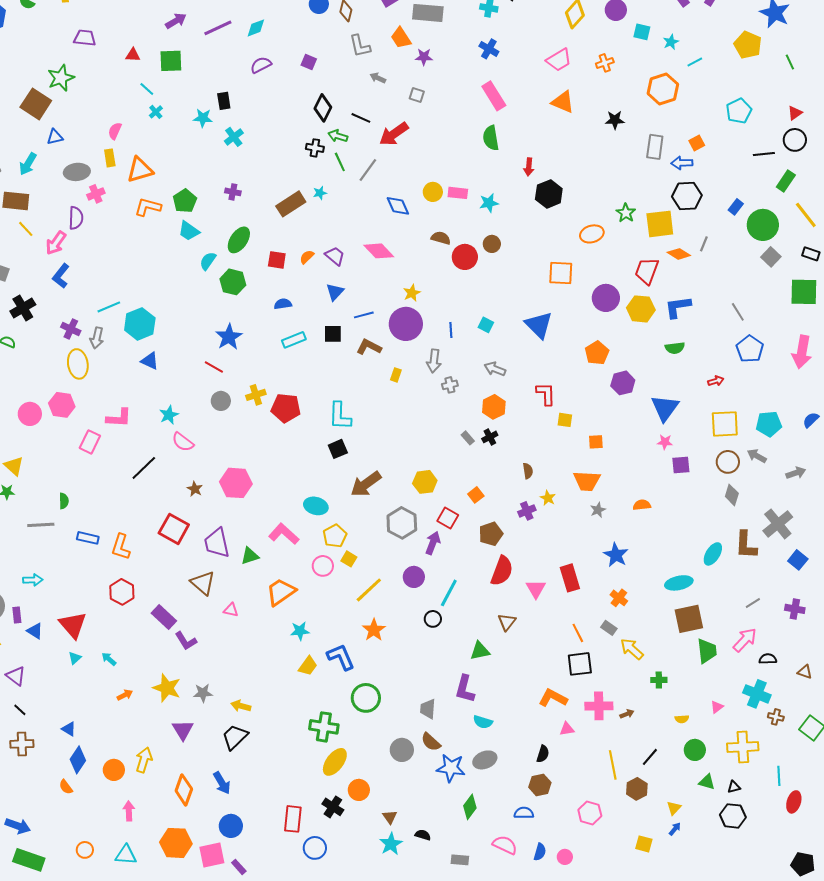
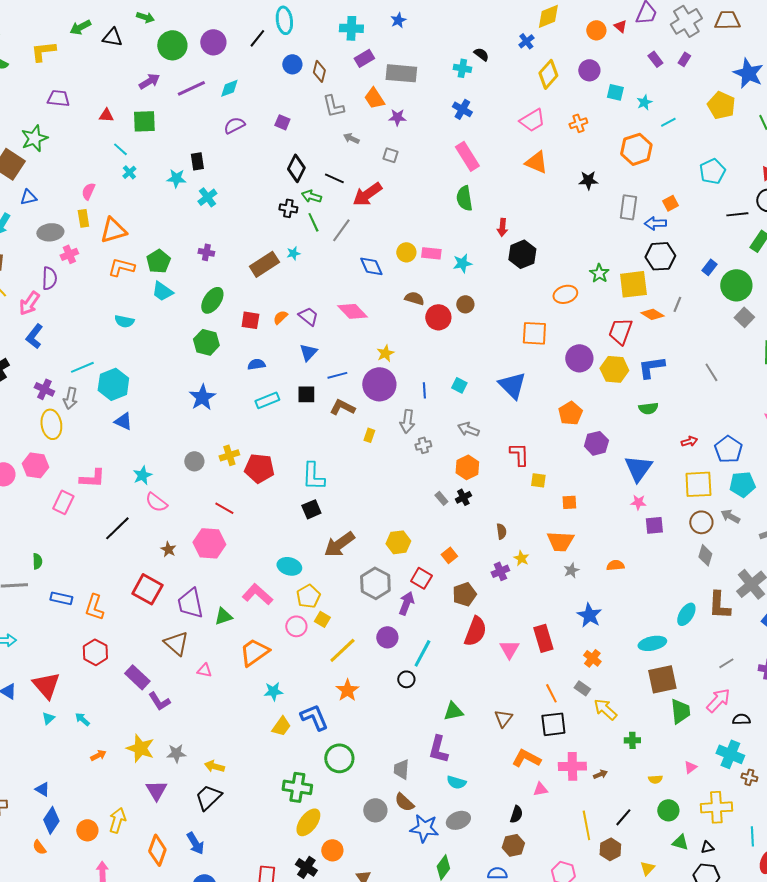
cyan semicircle: (208, 261) -> (124, 321), moved, turned -114
blue pentagon: (750, 349) -> (728, 449), moved
red line: (214, 367) -> (224, 508), moved
brown triangle: (507, 622) -> (503, 718), moved

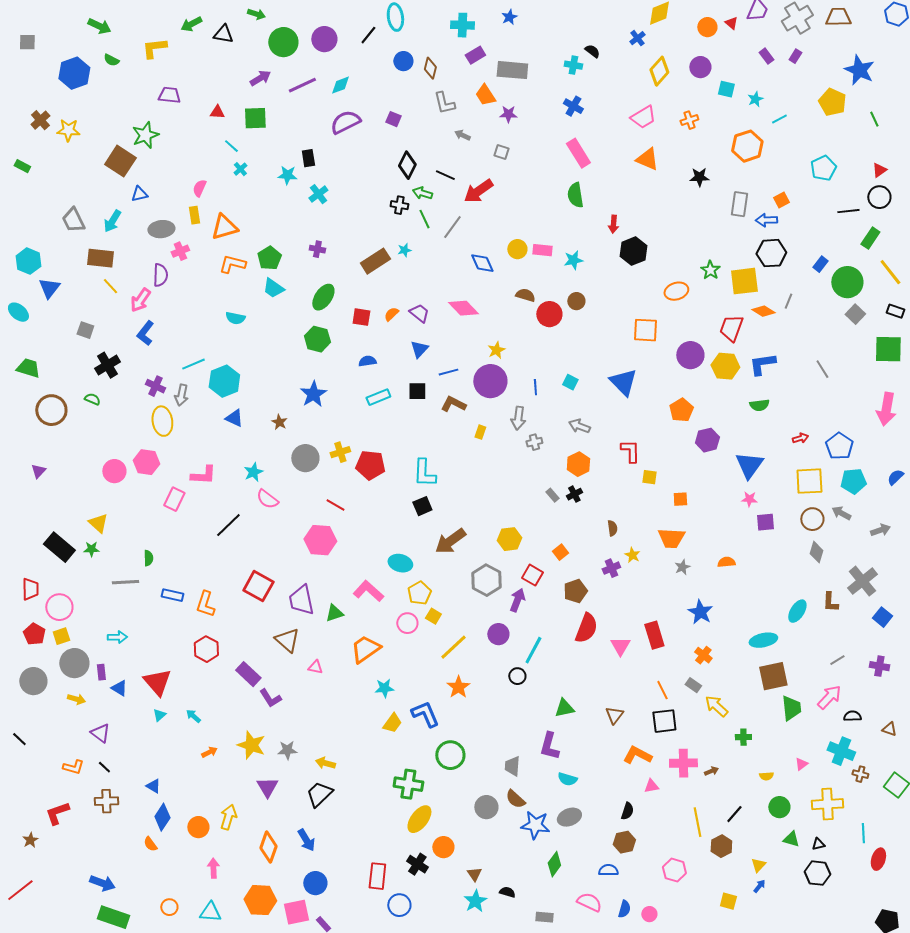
purple semicircle: (234, 125) -> (345, 122), size x1.4
gray circle: (194, 461) -> (305, 458), size x1.4
brown star: (168, 549) -> (279, 422), moved
brown L-shape: (719, 605) -> (830, 602), size x0.7

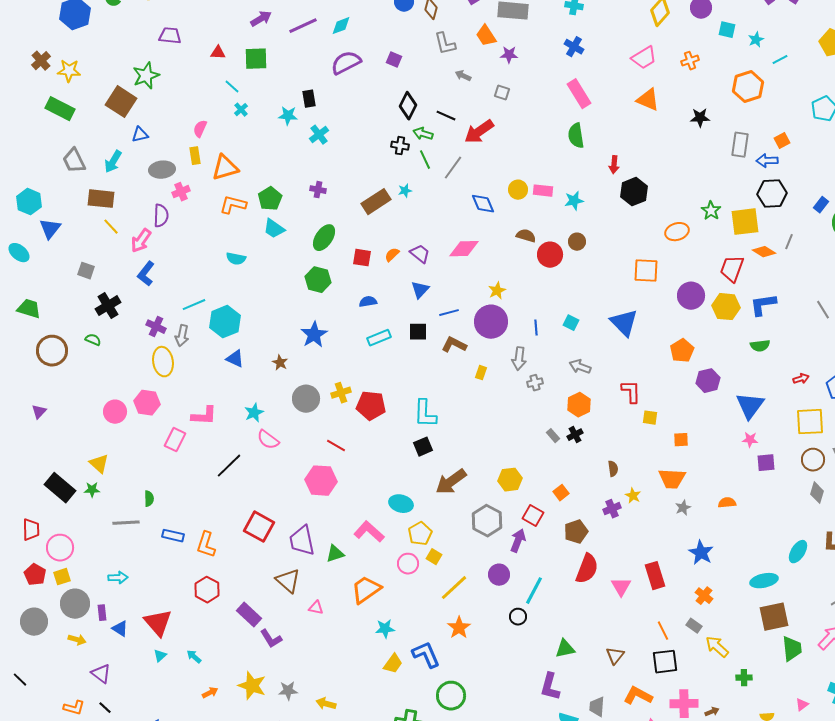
green rectangle: (22, 166) -> (60, 109), moved, size x1.8
pink diamond: (463, 308) -> (464, 249), turned -48
gray trapezoid: (512, 766) -> (597, 707), moved

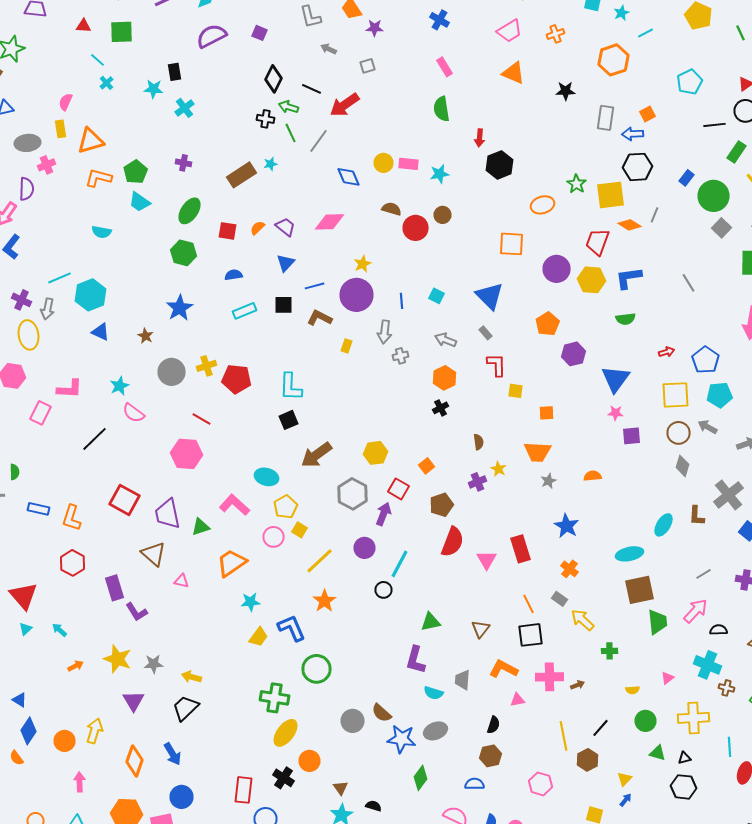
gray square: (502, 93) -> (368, 66), turned -35
pink rectangle: (579, 94) -> (444, 67), size x0.7
gray rectangle: (553, 436) -> (486, 333), moved
purple rectangle: (249, 615) -> (114, 588), turned 30

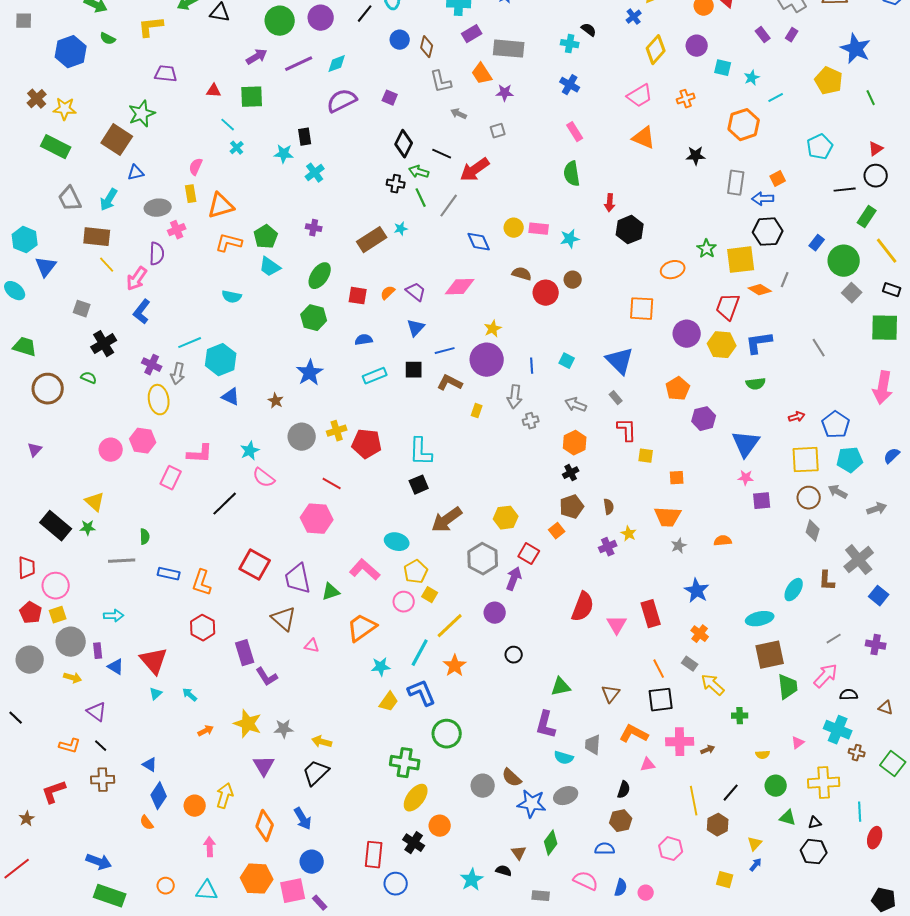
brown pentagon: (442, 505) -> (572, 507), moved
cyan line: (400, 564) -> (420, 653), moved
brown triangle: (340, 788) -> (519, 853), moved

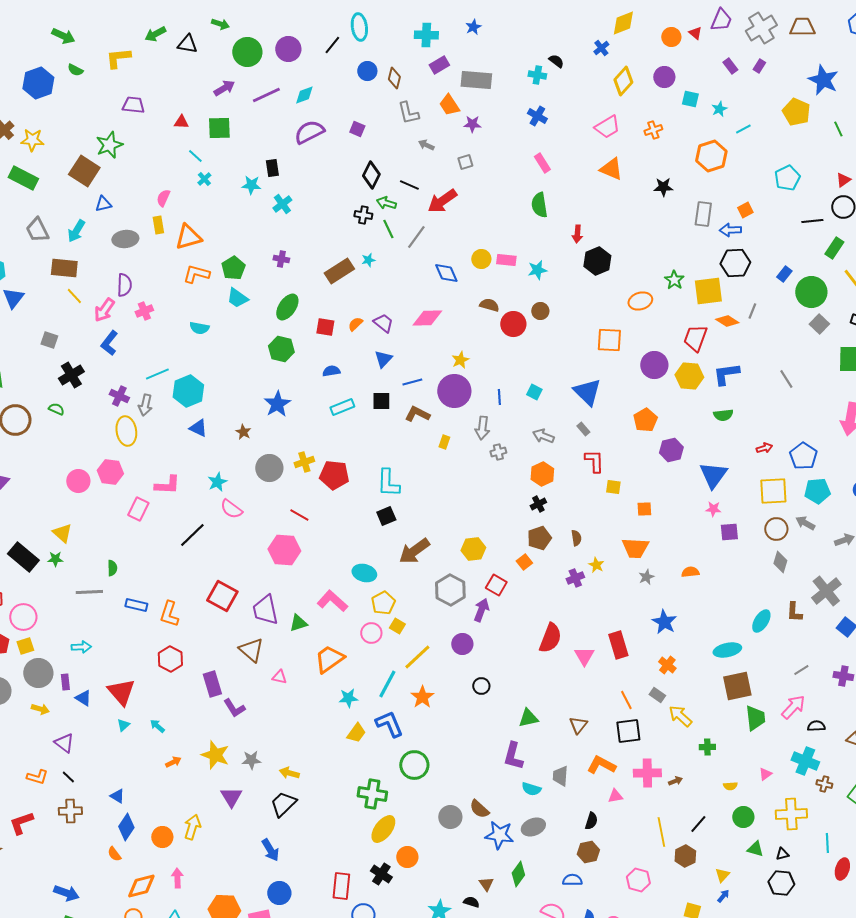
pink cross: (177, 230) -> (144, 311), moved
orange diamond: (265, 826) -> (141, 886), moved, turned 56

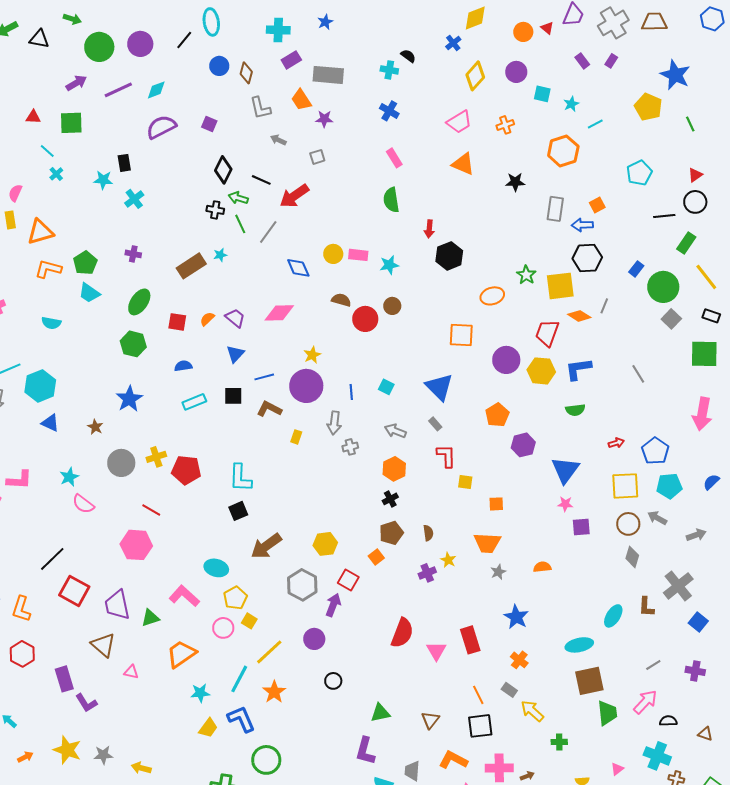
black line: (192, 535) -> (52, 559), moved

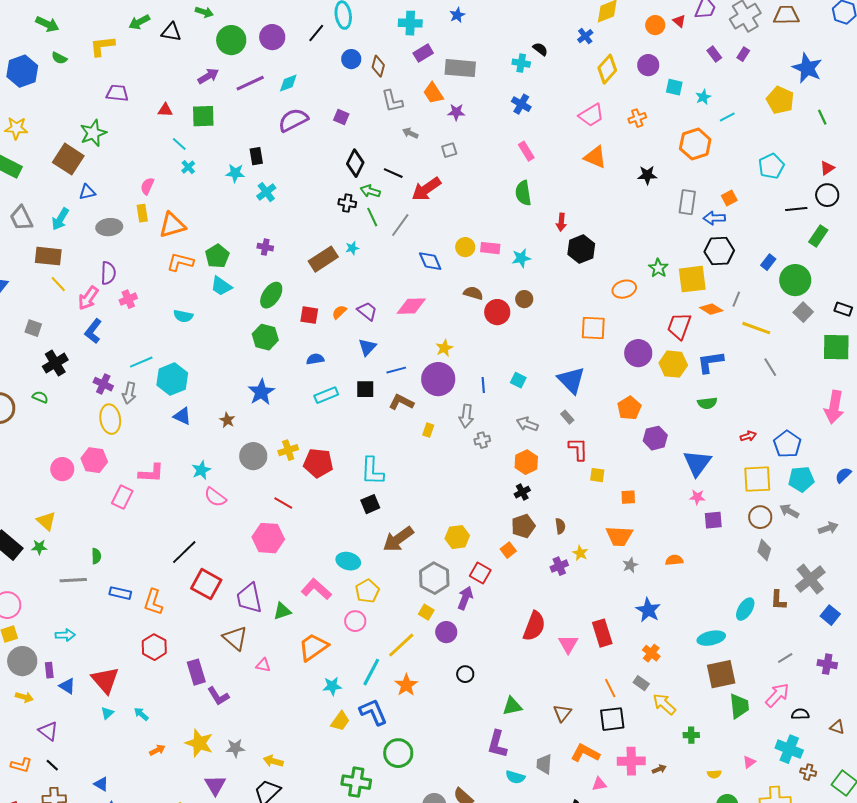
yellow line: (706, 277) -> (756, 328), moved, turned -32
yellow square: (249, 621) -> (426, 612), moved

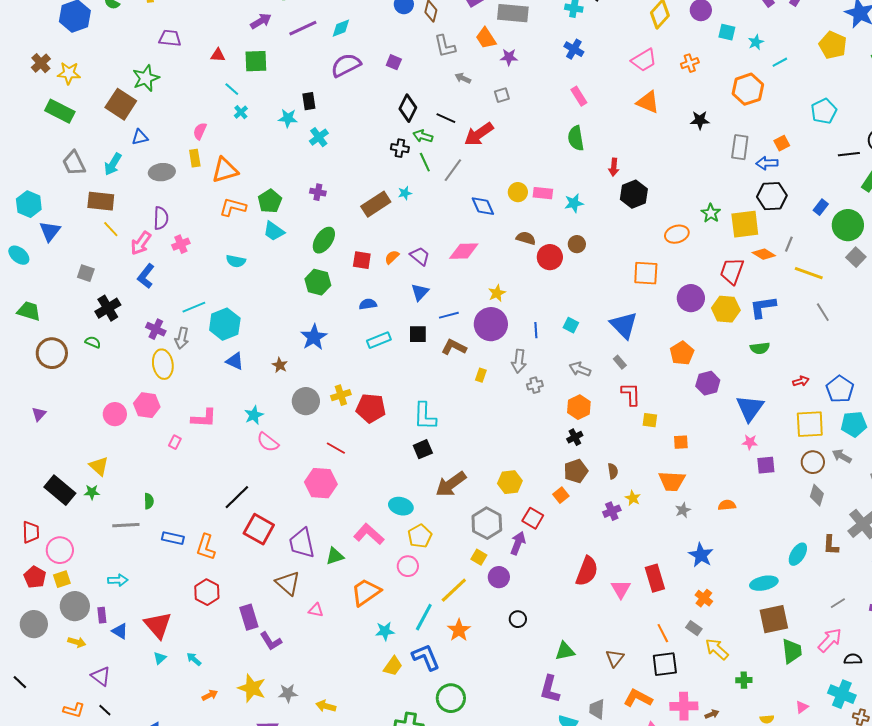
pink rectangle: (122, 497) -> (175, 442), size x0.6

